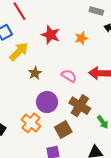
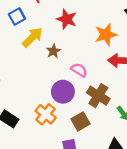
orange star: (81, 38) -> (106, 35), moved, size x1.5
brown star: (35, 73) -> (53, 51), moved
pink semicircle: (69, 76) -> (79, 70), moved

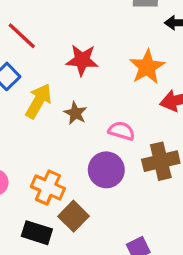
brown cross: (98, 96) -> (161, 161), turned -30
orange cross: (46, 114) -> (48, 187), moved
brown square: (80, 121) -> (73, 216), moved

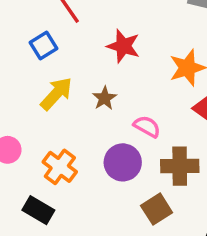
yellow arrow: (39, 101) -> (56, 94), moved
brown square: (73, 216) -> (157, 209), moved

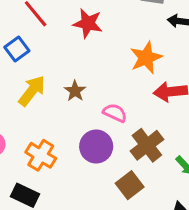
red star: (123, 46) -> (88, 23), moved
brown cross: (180, 166) -> (147, 145), turned -32

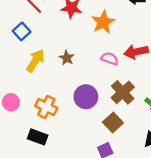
orange star: (146, 58) -> (103, 22), moved
pink semicircle: (115, 113) -> (110, 59), moved

